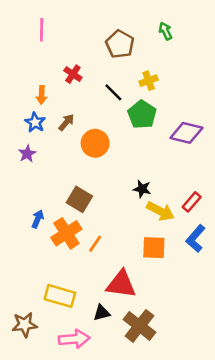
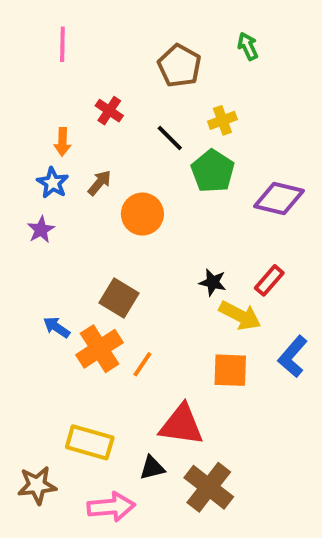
red rectangle: (192, 202) -> (269, 280), moved
blue arrow: (38, 219) -> (57, 327), turned -78

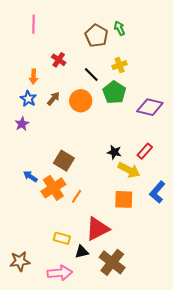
green arrow: (248, 46) -> (120, 28), moved
orange circle: (142, 214) -> (81, 101), moved
red triangle: (181, 425) -> (97, 229), turned -35
yellow rectangle: (90, 442) -> (62, 238), moved, size x0.7

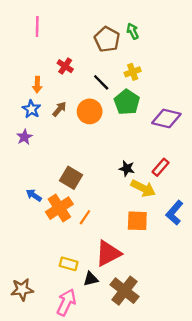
pink arrow: (60, 273) -> (66, 302), turned -60

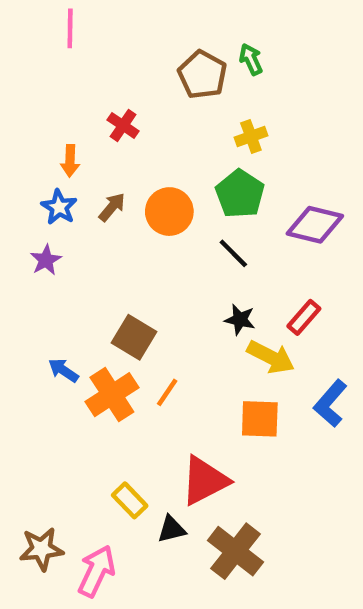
pink line: (37, 27) -> (70, 28), moved
black line: (101, 82) -> (233, 253), moved
orange line: (85, 217) -> (167, 392), moved
yellow rectangle: (69, 264) -> (130, 500), turned 30
pink arrow: (66, 302) -> (97, 571), moved

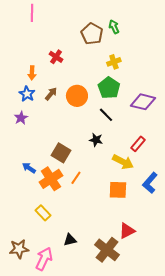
black star: (240, 320) -> (96, 140), moved
red triangle: (205, 481) -> (127, 231), moved, size x0.7
yellow rectangle: (130, 500) -> (43, 213), moved
black triangle: (172, 529) -> (70, 240), moved

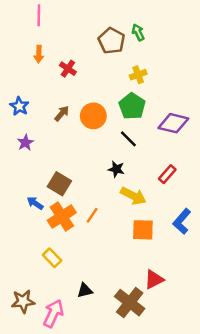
orange arrow: (32, 73) -> (39, 54), moved
blue star: (27, 94) -> (19, 106), moved
brown square: (61, 153) -> (59, 184), moved
yellow arrow: (123, 162) -> (133, 196), moved

